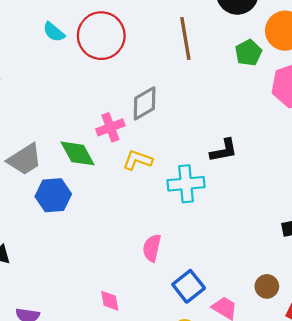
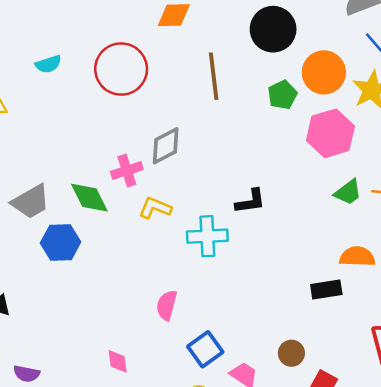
cyan semicircle: (54, 32) -> (48, 64), moved, turned -60

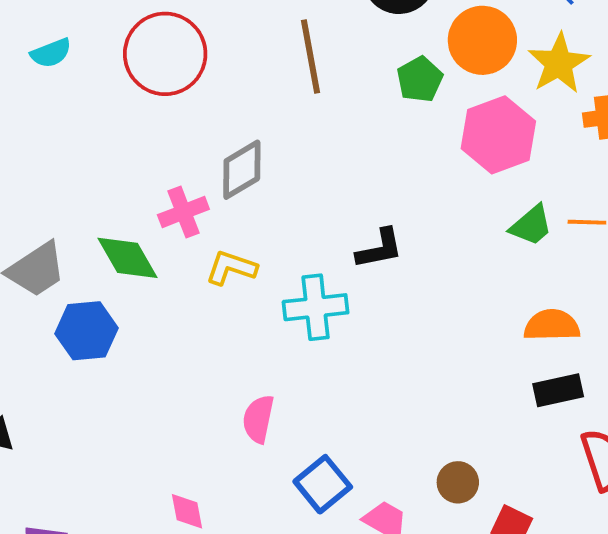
black rectangle: (326, 289) -> (558, 390), moved

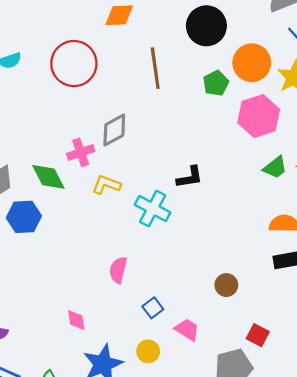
cyan cross: (316, 307) -> (153, 209), turned 32
brown circle: (458, 482) -> (226, 285), moved
blue square: (323, 484) -> (153, 308), size x0.7

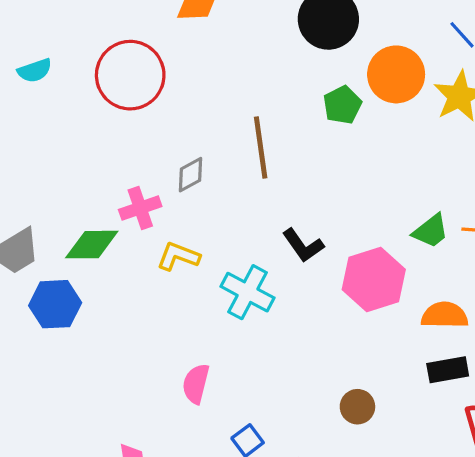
brown line: (155, 68) -> (261, 148), moved
pink hexagon: (259, 116) -> (374, 279), moved
gray diamond: (114, 130) -> (190, 175), size x0.7
green diamond: (48, 177) -> (92, 245), turned -63
black L-shape: (190, 177) -> (303, 245), turned 64

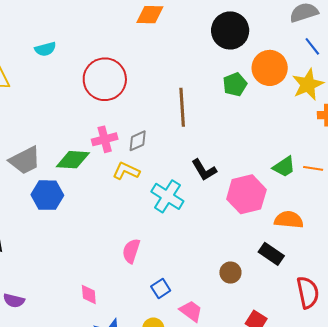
red circle: (130, 75) -> (105, 79), moved
gray diamond: (190, 175) -> (138, 141), moved
black rectangle: (448, 370) -> (271, 254), moved, turned 40

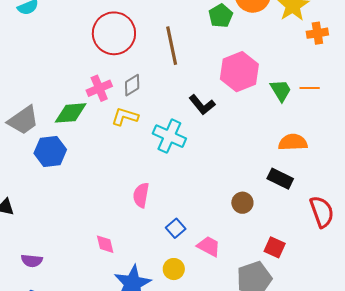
red circle: (105, 79) -> (114, 33), moved
green trapezoid: (284, 167) -> (281, 90), turned -80
pink hexagon: (246, 194) -> (239, 72), moved

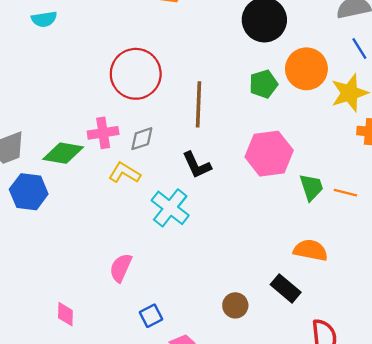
black L-shape: (202, 105) -> (197, 165), moved

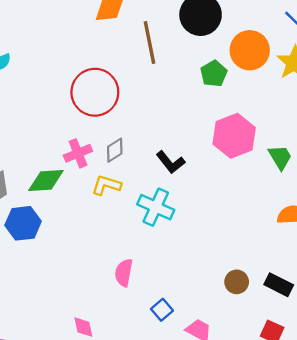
brown line: (198, 104) -> (149, 42), moved
black rectangle: (286, 288) -> (279, 285), moved

